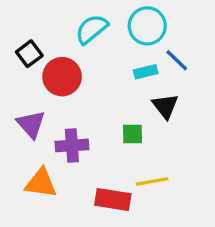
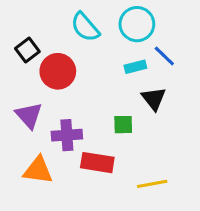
cyan semicircle: (92, 29) -> (85, 27), turned -92
yellow line: (152, 181) -> (152, 184), moved
red rectangle: (113, 199) -> (97, 163), moved

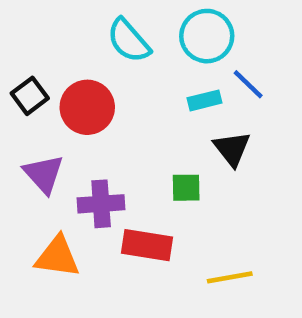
black square: (27, 50) -> (30, 96), moved

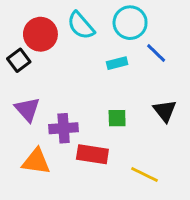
cyan rectangle: (204, 100) -> (117, 63), moved
red circle: (87, 107) -> (40, 34), moved
black triangle: (232, 149) -> (165, 111), moved
yellow line: (230, 277) -> (145, 174), turned 36

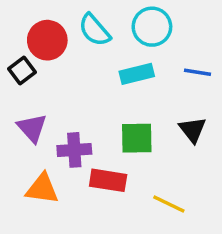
blue line: (156, 53) -> (198, 72), moved, turned -35
cyan rectangle: (117, 63) -> (137, 74), size x1.4
green square: (117, 118) -> (137, 138), size x1.5

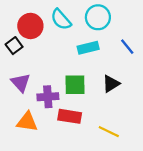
blue line: (198, 72) -> (127, 47), turned 42
black triangle: (192, 130) -> (111, 84), moved, turned 36
green square: (137, 138) -> (75, 85), moved

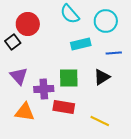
cyan circle: (98, 17) -> (106, 21), moved
cyan semicircle: (61, 19) -> (70, 14), moved
blue line: (127, 47) -> (114, 53), moved, turned -56

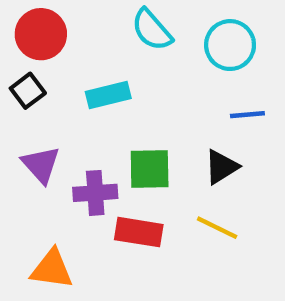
red circle: (28, 24) -> (41, 34), moved
cyan rectangle: (81, 44) -> (108, 95), moved
orange triangle: (25, 112) -> (52, 269), moved
yellow line: (100, 121) -> (217, 228), moved

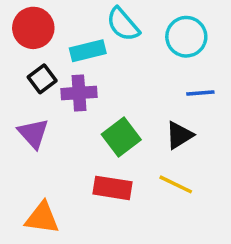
black square: (28, 91) -> (42, 79), moved
cyan rectangle: (108, 95) -> (88, 51), moved
green square: (150, 169) -> (121, 137), turned -36
purple cross: (95, 193) -> (79, 93), moved

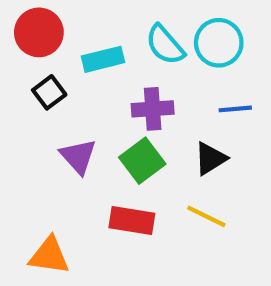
cyan semicircle: (123, 24) -> (165, 45), moved
purple cross: (79, 93) -> (153, 109), moved
purple triangle: (33, 133) -> (78, 156), moved

